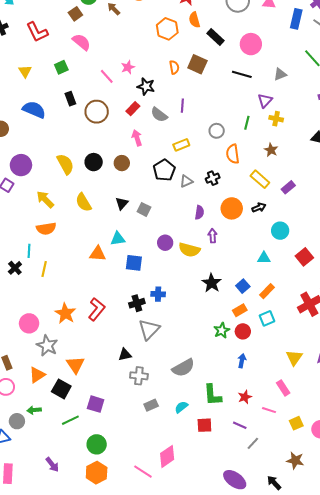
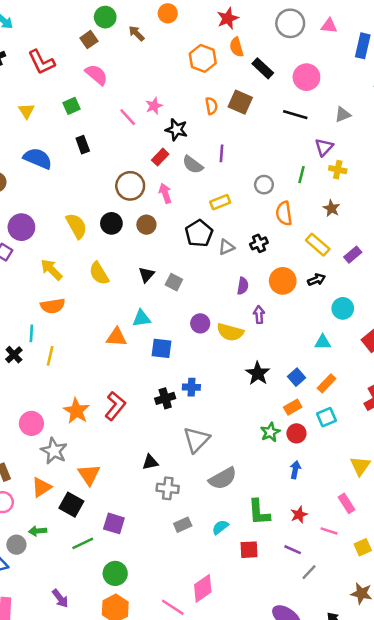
brown circle: (97, 112) -> (130, 186), moved
gray triangle: (149, 329) -> (196, 440), moved

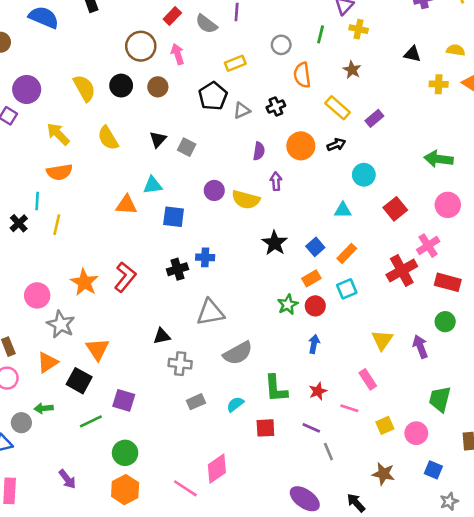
gray triangle: (196, 440) -> (210, 312), turned 36
gray line: (309, 572) -> (328, 452), turned -66

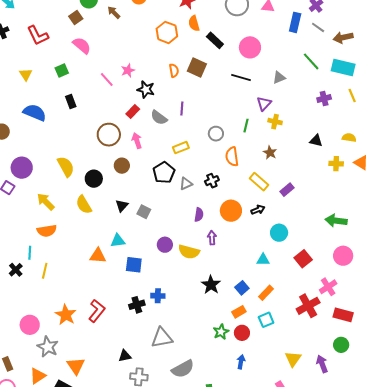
black circle: (121, 86) -> (94, 179), moved

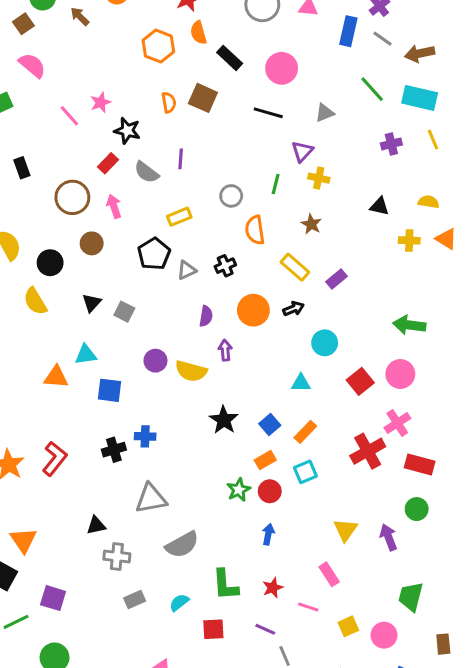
black rectangle: (71, 102) -> (22, 168), moved
pink circle: (343, 256) -> (400, 374), moved

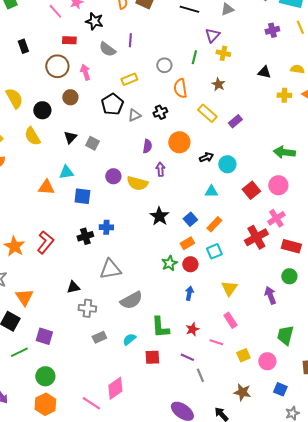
red rectangle: (108, 163) -> (69, 40), moved, turned 48
black arrow: (293, 309) -> (206, 157), moved
yellow triangle: (345, 530) -> (229, 288), moved

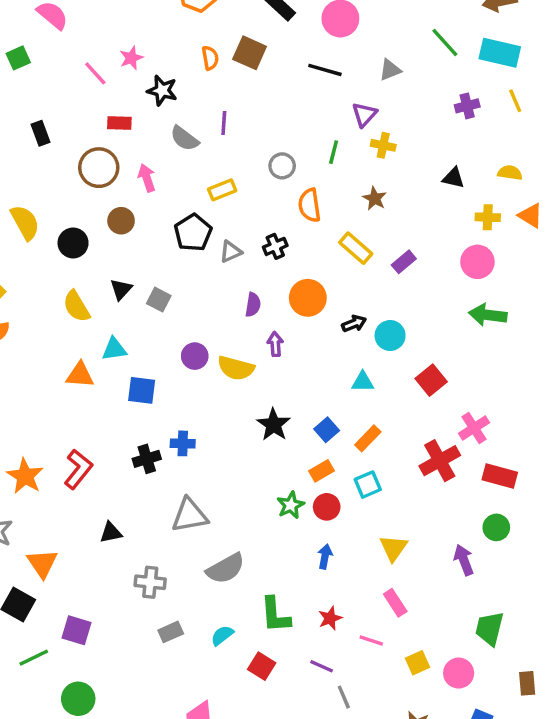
yellow semicircle: (32, 136) -> (76, 306), moved
pink circle: (278, 185) -> (477, 262), moved
black triangle: (73, 287) -> (111, 533), moved
red square: (152, 357) -> (262, 666), turned 35

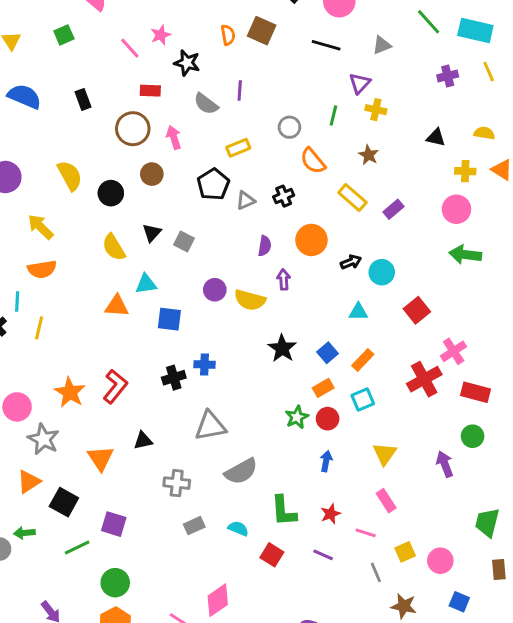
orange semicircle: (310, 205) -> (313, 161), turned -32
orange triangle: (42, 563) -> (101, 458), moved
green trapezoid: (489, 629) -> (487, 523), moved
cyan semicircle: (222, 635) -> (238, 528), turned 60
gray line: (344, 697) -> (376, 572), moved

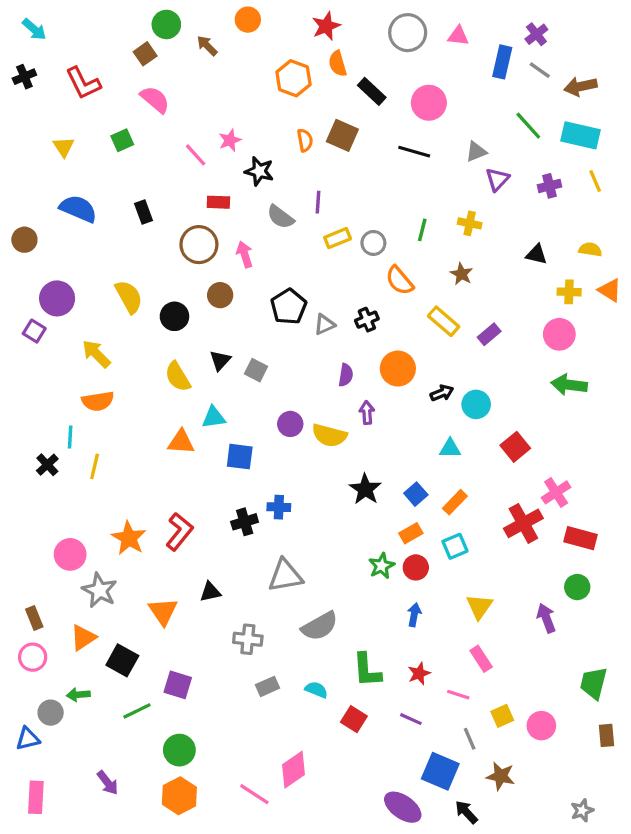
purple triangle: (360, 83) -> (497, 179), moved
yellow rectangle: (238, 148) -> (338, 238), moved
blue square: (459, 602) -> (440, 771), moved, size x1.6

